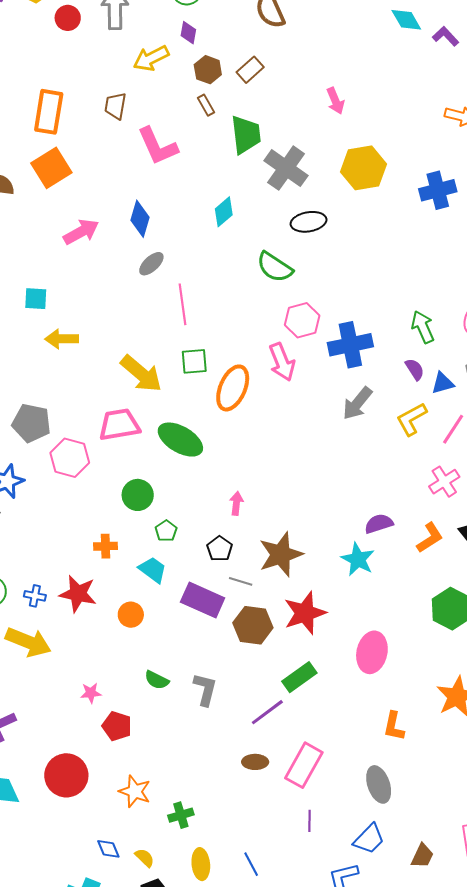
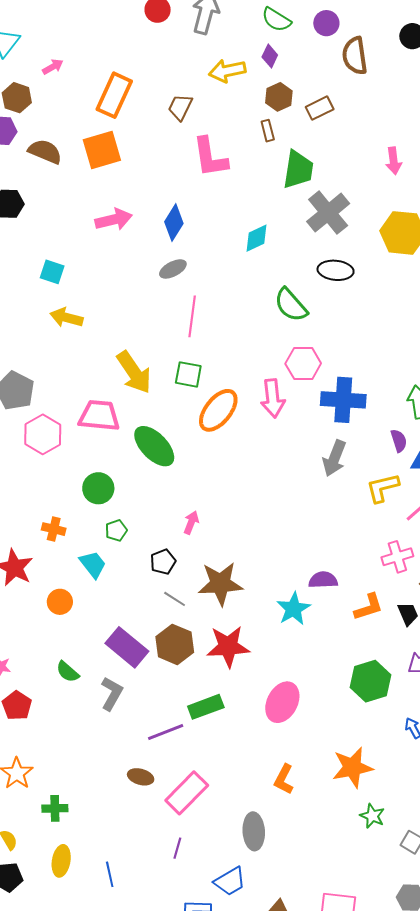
gray arrow: (357, 403) -> (334, 458), turned -33
purple rectangle: (203, 600) -> (127, 647), moved

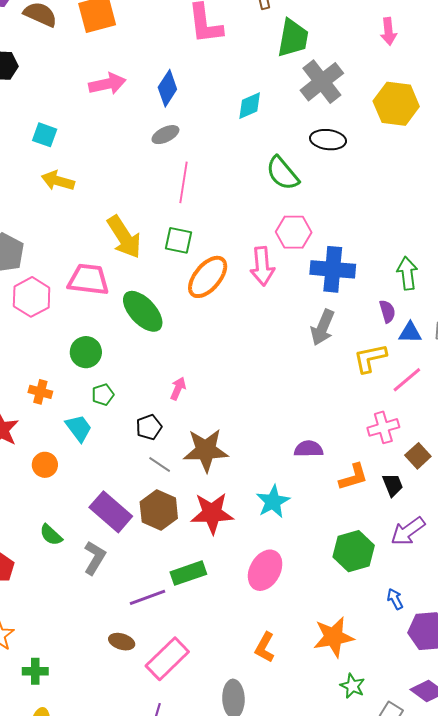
cyan star: (293, 609) -> (273, 502), moved

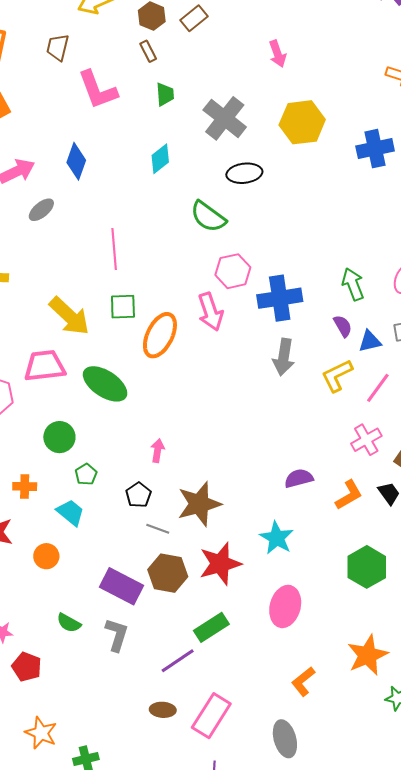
green trapezoid: (293, 38) -> (165, 94), moved, size x0.6
gray ellipse: (165, 135) -> (41, 210), moved
orange L-shape: (265, 647) -> (303, 681), turned 36

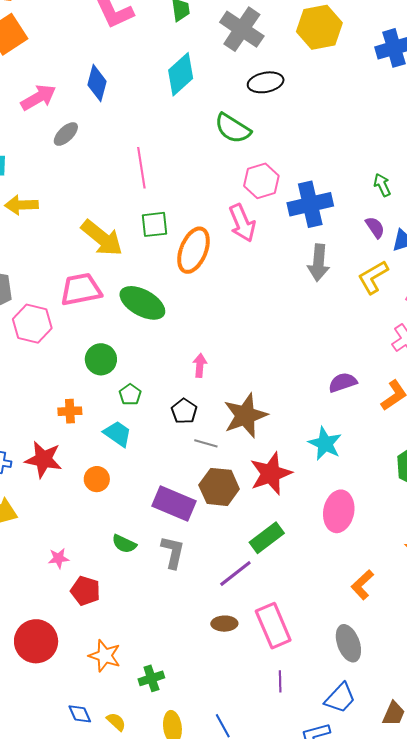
cyan diamond: (160, 159) -> (181, 74), size x1.4
green arrow: (353, 284) -> (382, 185), size x0.7
pink rectangle: (211, 716) -> (273, 626), turned -51

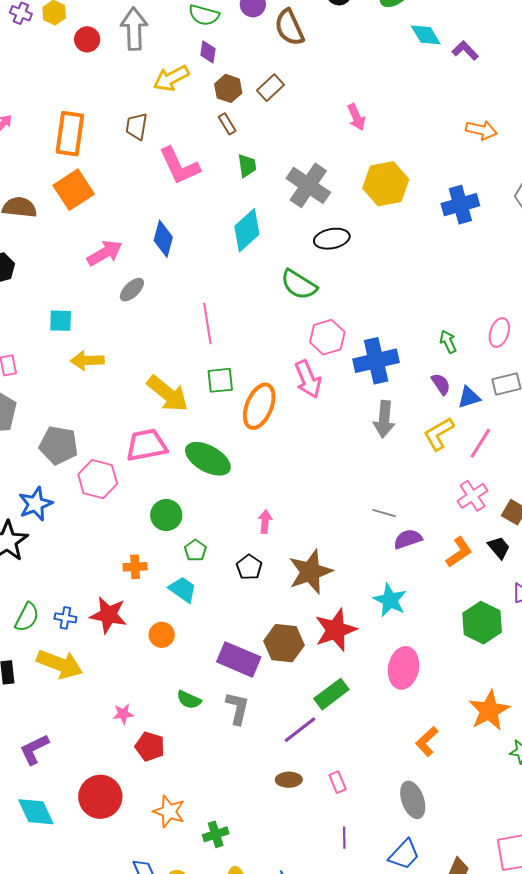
gray line: (206, 443) -> (384, 513), moved
pink rectangle: (273, 626) -> (338, 782), size x0.5

